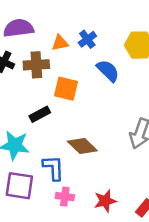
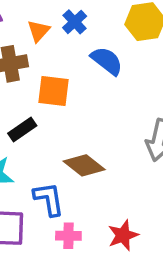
orange triangle: (60, 43) -> (39, 31), turned -30

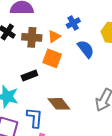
orange triangle: (39, 31) -> (54, 37), moved

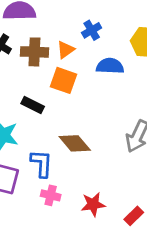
blue semicircle: (86, 49) -> (110, 66), turned -48
black rectangle: (29, 75) -> (33, 105), turned 49

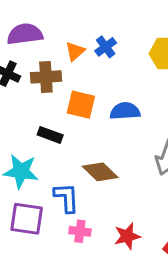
orange triangle: (66, 50) -> (75, 51), moved
blue semicircle: (110, 66) -> (125, 111), moved

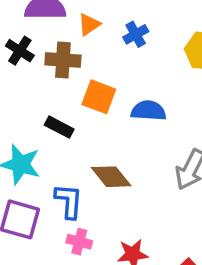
orange triangle: (75, 51) -> (89, 24), moved

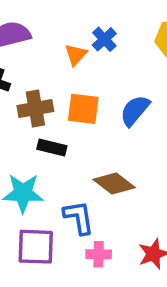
orange triangle: (89, 24) -> (76, 55), moved
brown cross: (63, 60) -> (35, 109), moved
blue semicircle: (148, 111) -> (135, 110), turned -40

